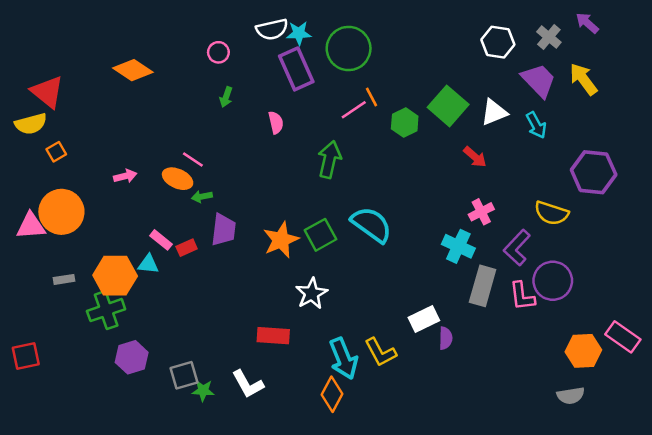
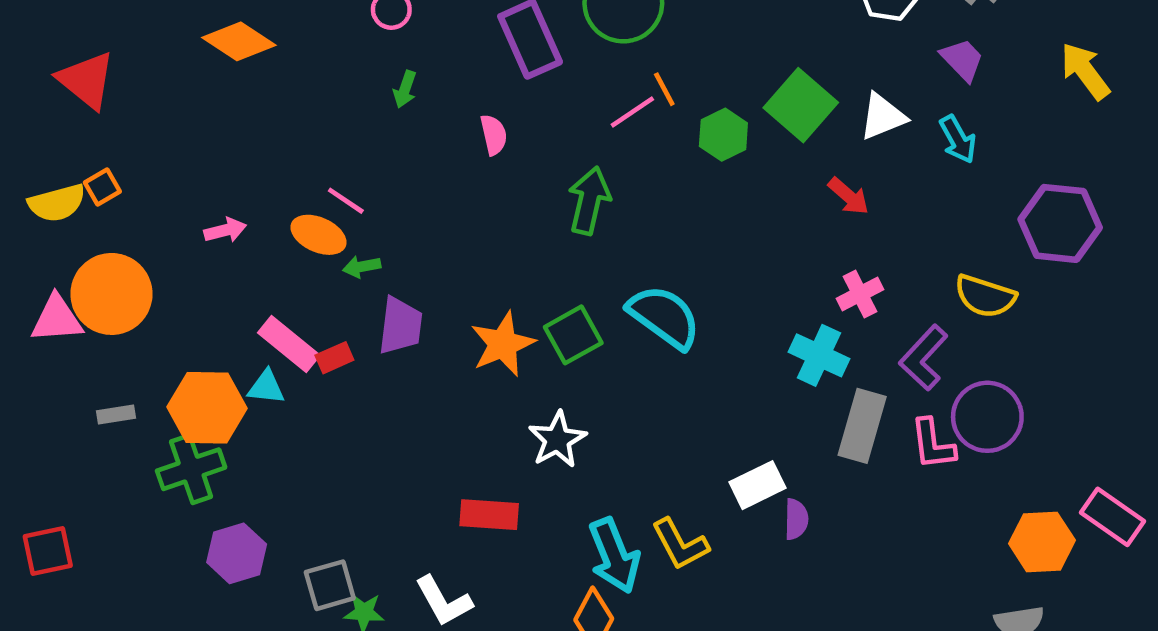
yellow arrow: (583, 79) -> (1085, 71), moved
purple trapezoid: (539, 80) -> (962, 60), size x0.7
yellow semicircle: (31, 124) -> (57, 203), moved
pink rectangle: (161, 240) -> (289, 344), size x1.5

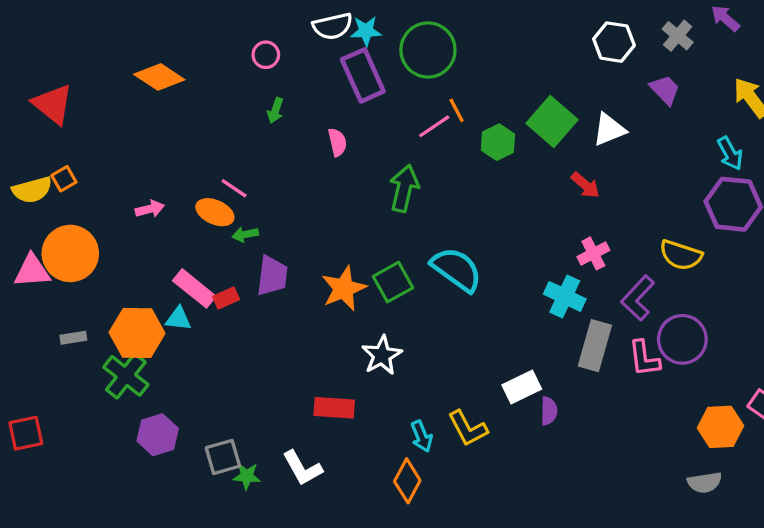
cyan arrow: (958, 139) -> (730, 153), moved
green cross: (191, 469) -> (126, 376), turned -33
cyan arrow: (614, 556) -> (422, 436), size x0.6

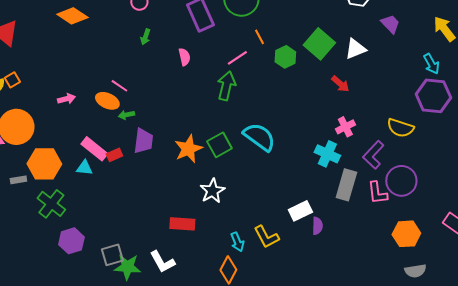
pink line: (434, 126) -> (237, 58), moved
orange hexagon: (137, 333) -> (44, 164), moved
orange hexagon: (721, 427) -> (406, 234), moved
green star: (247, 476) -> (127, 267), size x1.5

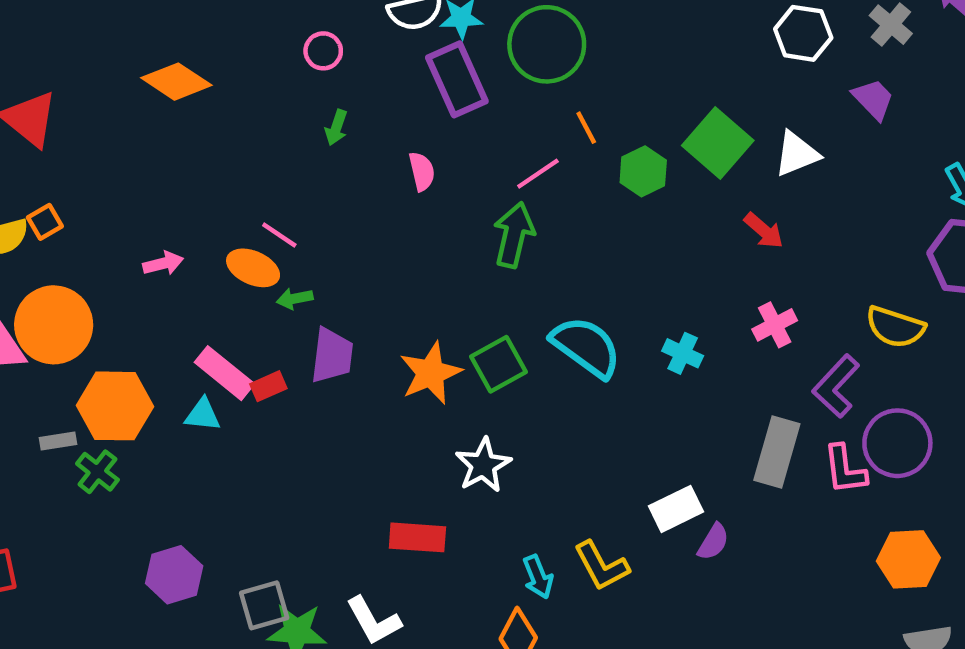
cyan cross: (327, 154) -> (683, 353), moved, size x0.7
green cross: (51, 204) -> (97, 472), moved, size x0.7
purple semicircle: (317, 226) -> (713, 542), turned 30

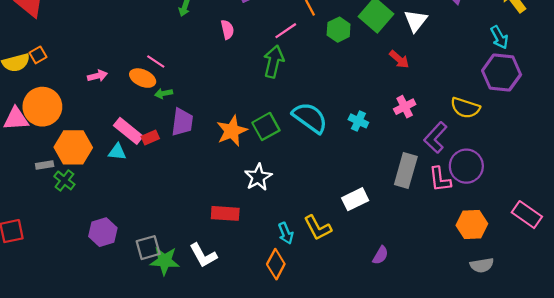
white triangle: (797, 154) -> (416, 21), turned -30
purple semicircle: (713, 542) -> (380, 255), moved

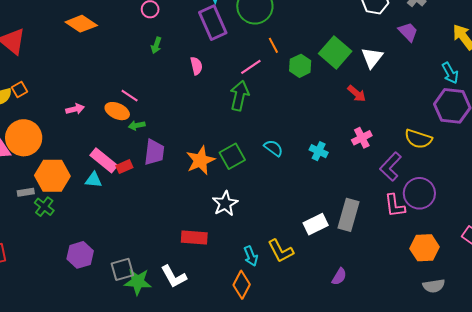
cyan semicircle: (310, 118) -> (273, 148), size x0.6
gray rectangle: (406, 171) -> (348, 215), moved

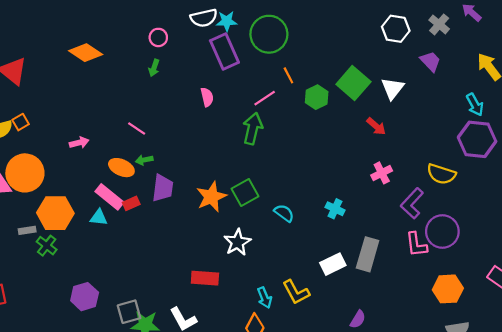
green arrow: (156, 45) -> (154, 68), moved
orange ellipse: (117, 111) -> (121, 168), moved
cyan semicircle: (273, 148) -> (284, 213), moved
cyan cross: (319, 151) -> (335, 209), moved

